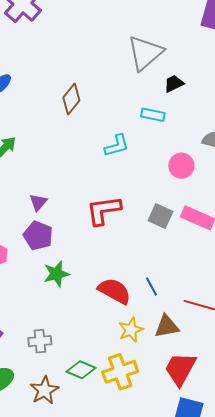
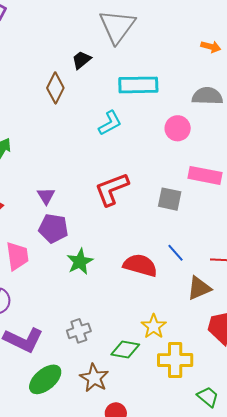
black trapezoid: (174, 84) -> (81, 60), moved
cyan rectangle: (153, 115) -> (138, 85), size x1.6
gray square: (160, 216) -> (170, 199), moved
yellow star: (131, 330) -> (154, 326), moved
yellow cross: (120, 372) -> (175, 360), moved, turned 32

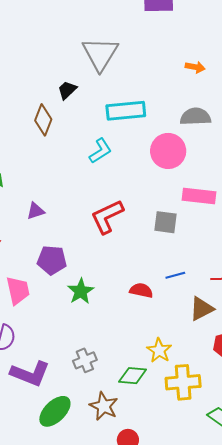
pink circle: (178, 128) -> (168, 151), size x1.4
purple triangle: (46, 196) -> (35, 211), moved, turned 48
blue line: (175, 253) -> (175, 275), turned -60
red semicircle: (140, 265) -> (141, 290), size x0.7

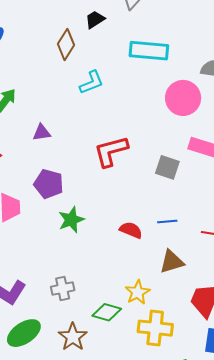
cyan L-shape: (100, 151) -> (92, 82), moved
brown triangle: (202, 309) -> (172, 262), moved

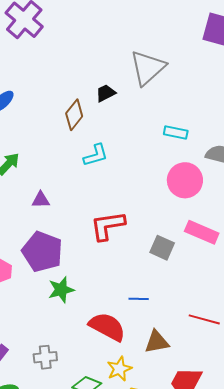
cyan rectangle: (149, 51) -> (176, 132), moved, size x0.6
purple pentagon: (49, 184) -> (42, 252), size x1.4
blue line: (167, 221) -> (139, 299), moved
red semicircle: (131, 230) -> (107, 327), moved, size x1.6

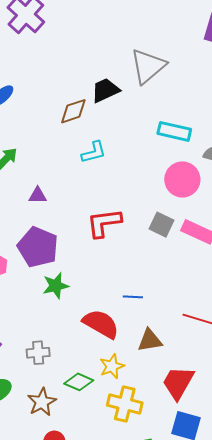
black trapezoid: (106, 93) -> (105, 90), size x1.4
brown diamond: (74, 115) -> (73, 111), turned 32
cyan rectangle: (176, 132) -> (174, 131), size x1.4
gray square: (162, 248) -> (161, 225), moved

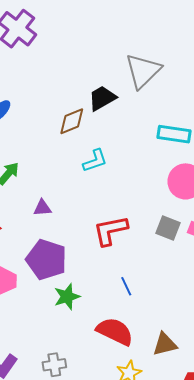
blue line: (133, 297) -> (126, 286), moved, turned 66

